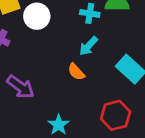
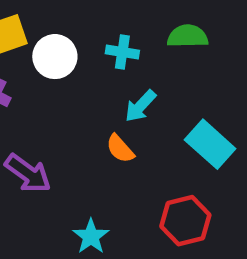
cyan cross: (90, 13) -> (122, 52), moved

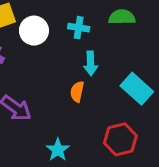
cyan arrow: (140, 106) -> (91, 63), turned -45
orange semicircle: (120, 149) -> (77, 92), turned 54

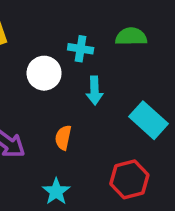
white circle: (34, 31) -> (44, 73), moved
orange semicircle: (77, 92) -> (63, 138), moved

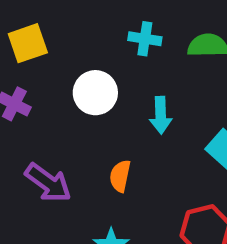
cyan cross: (81, 49) -> (145, 39), moved

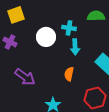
cyan cross: (145, 39) -> (69, 28), moved
orange semicircle: (120, 176) -> (69, 74), moved

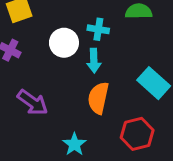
cyan arrow: (75, 47) -> (94, 61), moved
orange semicircle: (69, 74) -> (98, 98), size x1.5

